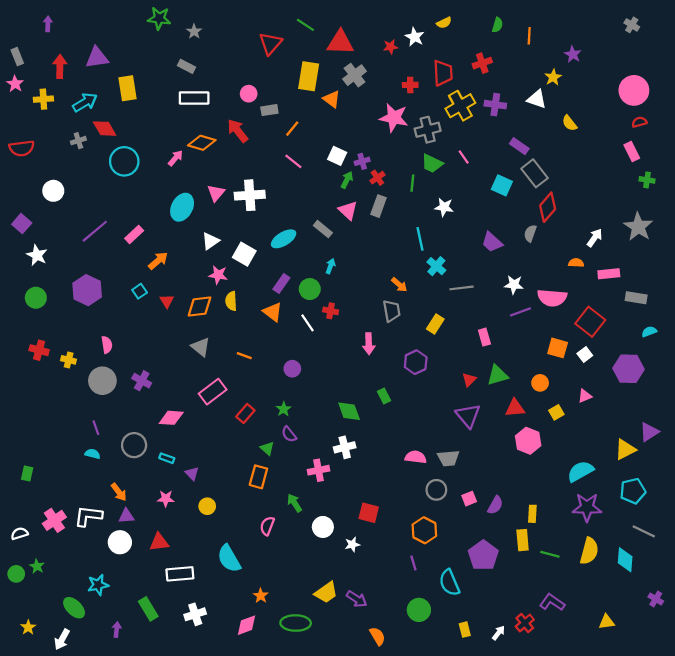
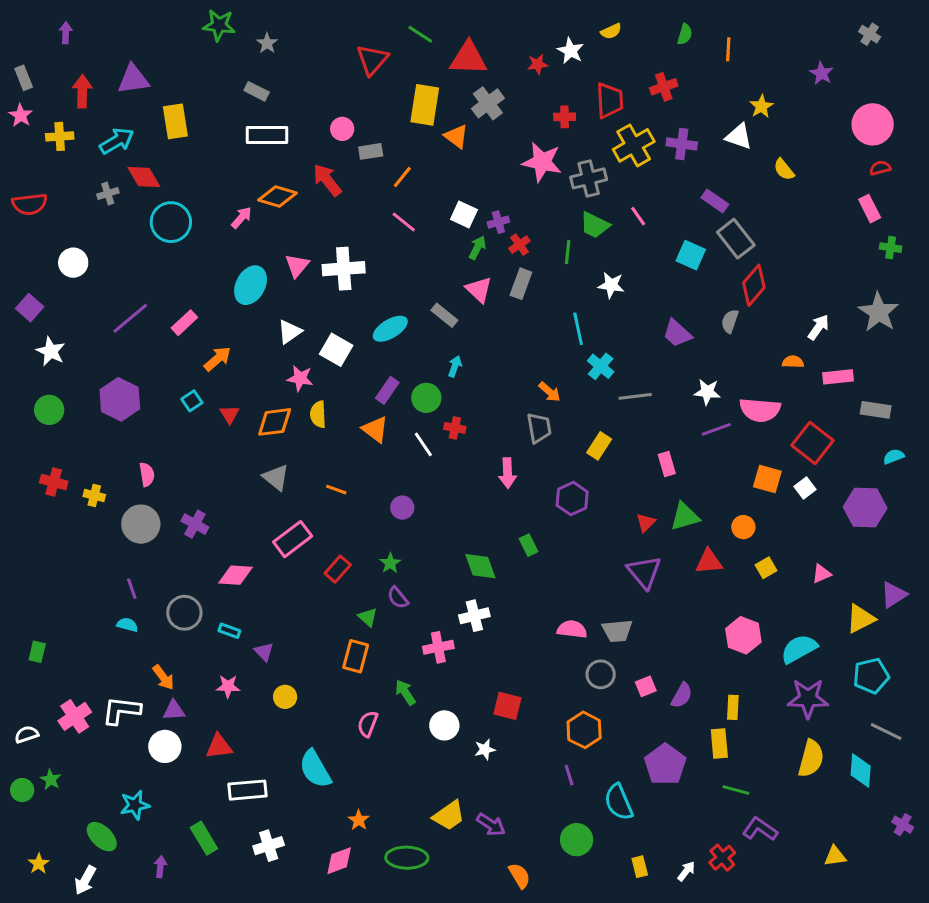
purple star: (573, 54) -> (822, 73), moved
pink triangle: (585, 396) -> (822, 574), moved
pink hexagon: (528, 441) -> (743, 635), moved
green line: (550, 554) -> (736, 790), moved

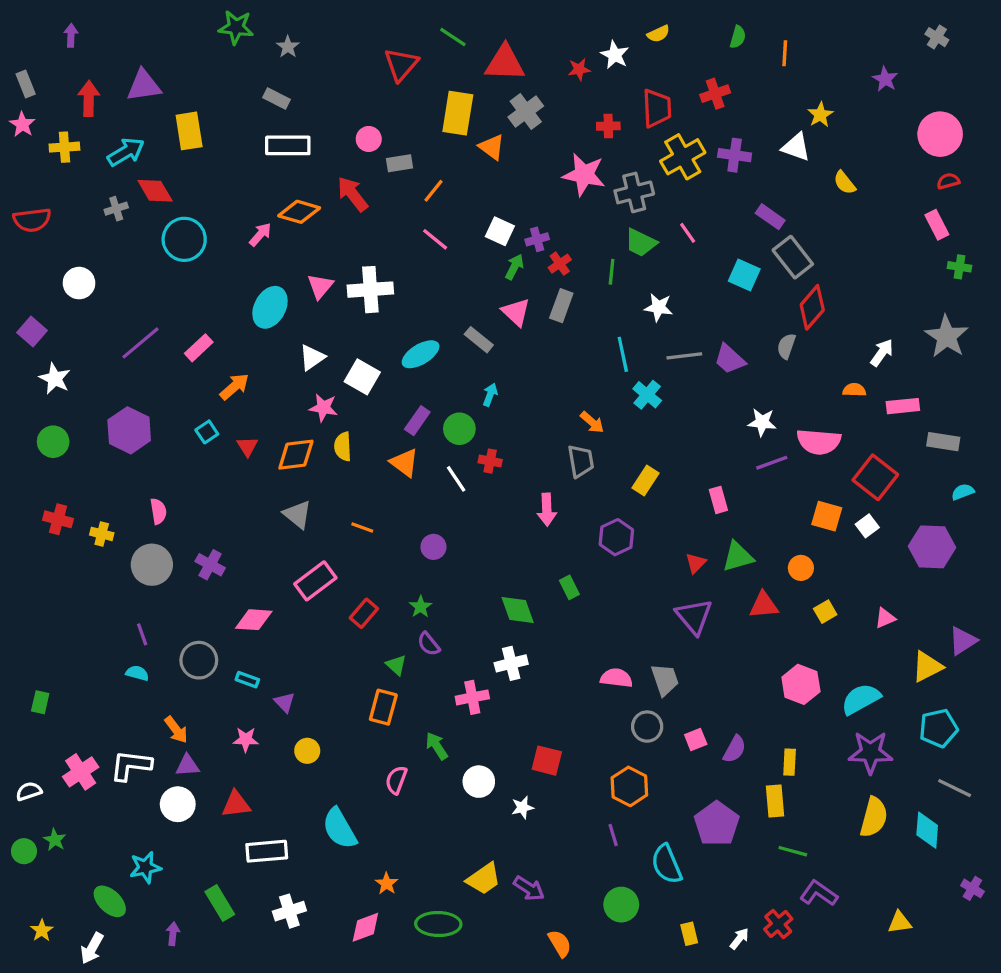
gray line: (635, 396) -> (684, 356), moved
gray trapezoid: (617, 631) -> (665, 680), turned -104

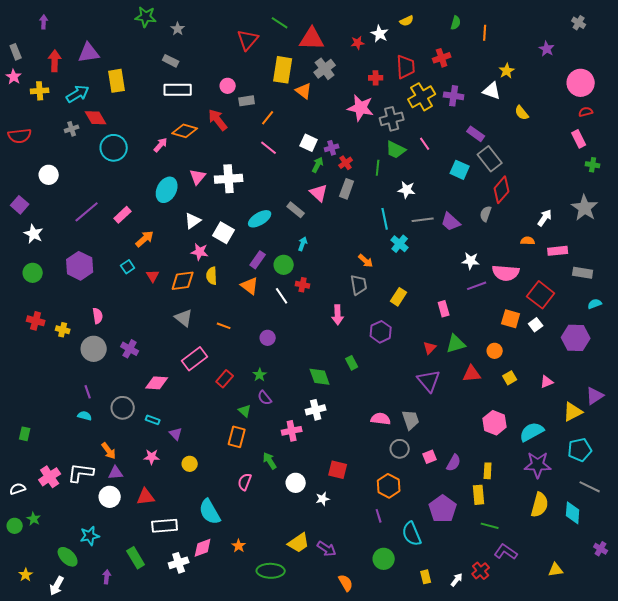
pink diamond: (365, 927) -> (203, 548), moved

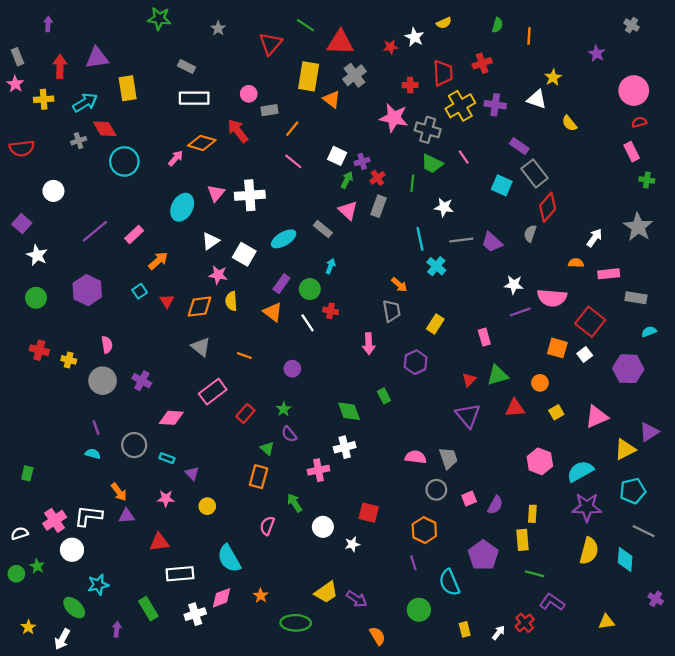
gray star: (178, 29) -> (218, 28), moved
gray cross: (392, 119) -> (428, 130), turned 30
pink triangle: (547, 382) -> (597, 417), size x1.6
white circle: (110, 497) -> (72, 550), moved

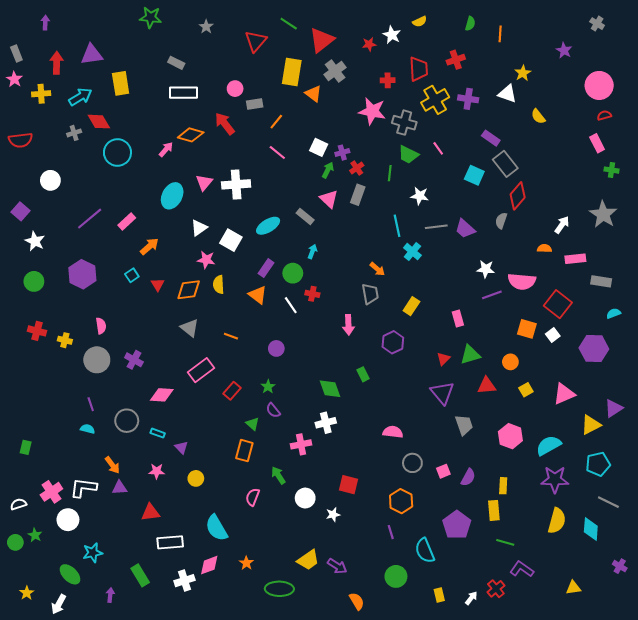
red triangle: (340, 43) -> (322, 40), turned -40
gray trapezoid: (448, 458) -> (464, 425), moved

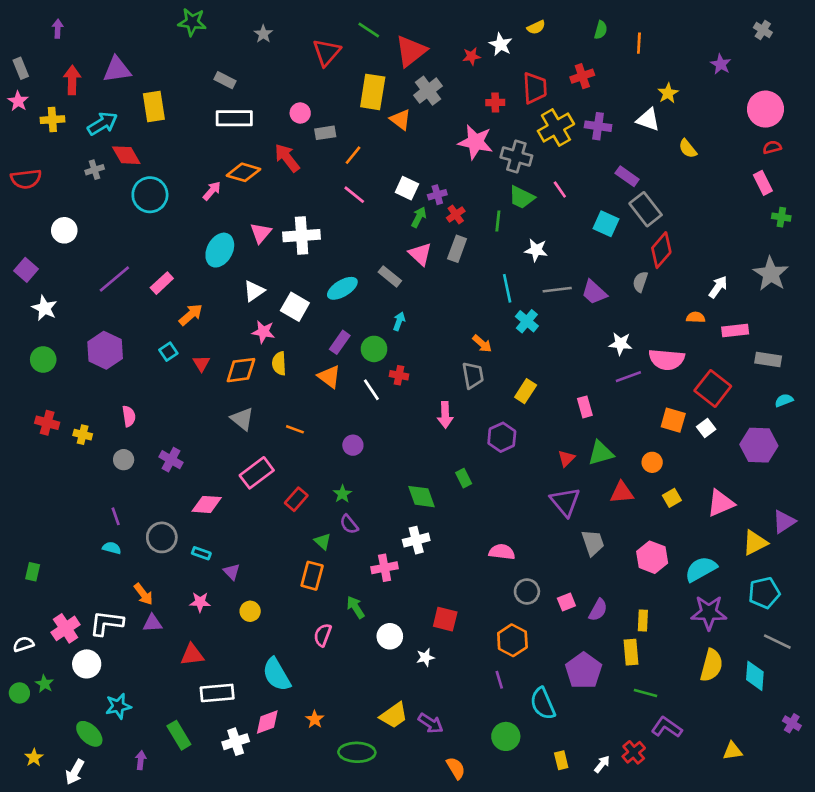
gray circle: (97, 360) -> (124, 460), size x0.6

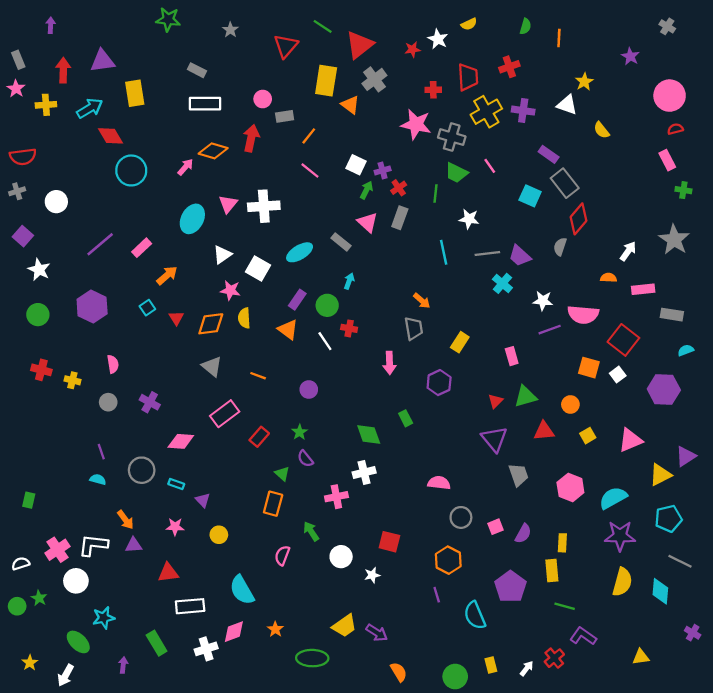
red arrow: (287, 158) -> (251, 138), turned 50
gray cross: (95, 170) -> (17, 191), moved
cyan cross: (527, 321) -> (502, 283), moved
green circle: (506, 736) -> (455, 677), moved

